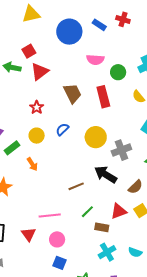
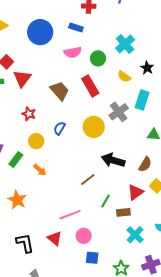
blue rectangle: (99, 25) -> (76, 27), moved
gray cross: (121, 150) -> (119, 112), moved

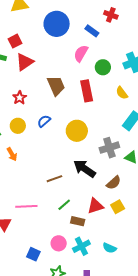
pink semicircle: (73, 52) -> (81, 53), turned 114
gray cross: (119, 112) -> (109, 148), moved
pink circle: (84, 236) -> (59, 243), moved

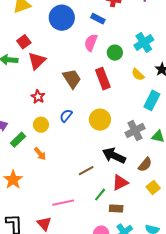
red triangle: (95, 206) -> (120, 183), moved

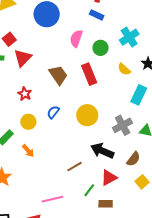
blue rectangle: (98, 19) -> (97, 15), moved

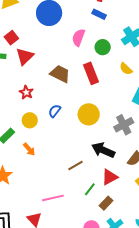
brown trapezoid: (58, 75) -> (60, 74), turned -30
brown rectangle: (106, 204) -> (106, 203), turned -48

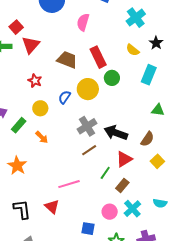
green circle: (103, 47) -> (112, 78), moved
yellow circle: (89, 114) -> (88, 89), moved
gray cross: (124, 125) -> (87, 126), moved

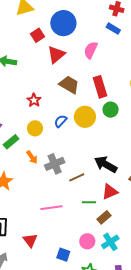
red square: (16, 27) -> (38, 35), moved
red triangle: (31, 45) -> (56, 55), moved
gray cross: (87, 126) -> (55, 164), moved
green line: (105, 173) -> (89, 202), turned 48
red triangle: (52, 207) -> (30, 240), moved

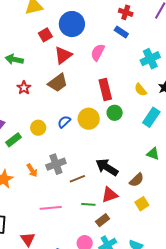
brown trapezoid: (69, 85) -> (58, 83), moved, turned 110
red star: (34, 100) -> (24, 88), moved
orange arrow: (32, 157) -> (32, 170), moved

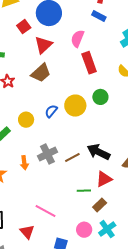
red rectangle: (105, 89) -> (89, 63), moved
orange arrow: (32, 170) -> (24, 163), turned 32
brown line: (77, 179) -> (72, 157), moved
pink line: (51, 208) -> (45, 211), moved, turned 40

